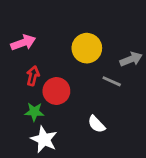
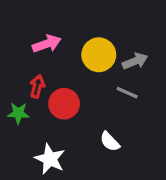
pink arrow: (23, 43) -> (47, 44), moved
gray arrow: (131, 59) -> (135, 61), moved
green star: (34, 112) -> (18, 113), moved

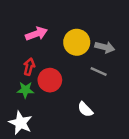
gray arrow: (135, 61) -> (105, 47), turned 36
green star: (18, 113) -> (25, 90), moved
white star: (50, 159) -> (21, 123), moved

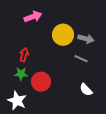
pink arrow: (36, 34) -> (33, 17), moved
red circle: (50, 80) -> (41, 82), moved
white semicircle: (85, 109) -> (86, 90), moved

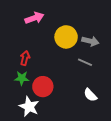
white star: (17, 101) -> (29, 107), moved

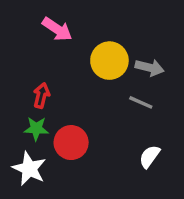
pink arrow: (34, 18) -> (57, 29), turned 54
white semicircle: (90, 95) -> (150, 156), turned 80
white star: (29, 107) -> (29, 169), moved

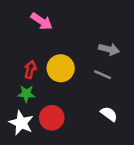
yellow circle: (109, 61) -> (61, 68), moved
red circle: (71, 143) -> (52, 118), moved
white semicircle: (150, 156) -> (109, 114), turned 90

